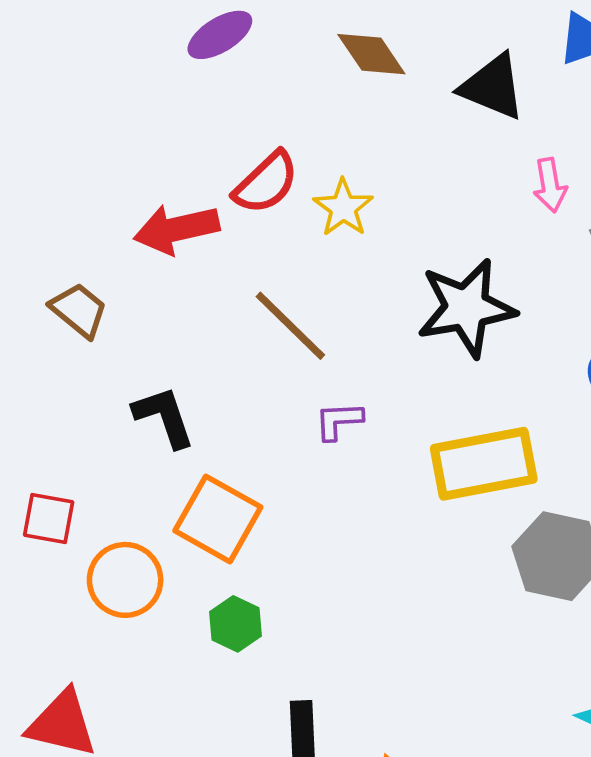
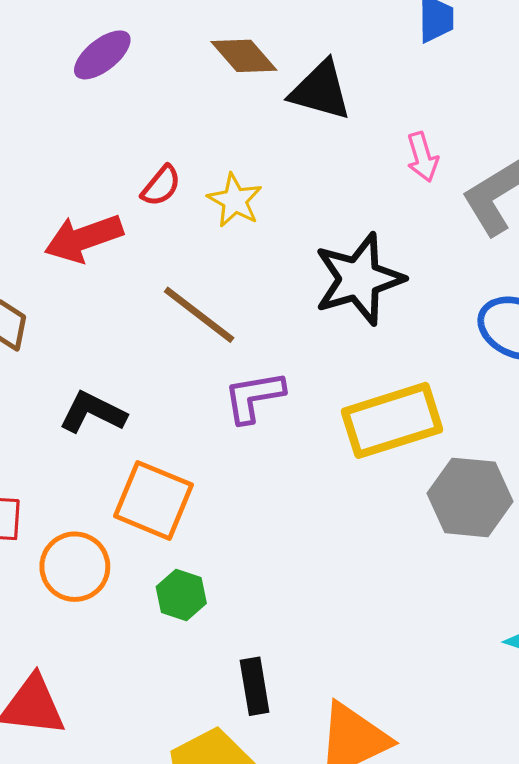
black triangle: (493, 87) -> (321, 90), moved
red semicircle: (266, 183) -> (161, 186), size x0.7
black L-shape: (164, 417) -> (93, 412), turned -38
purple L-shape: (339, 421) -> (254, 397), size x1.4

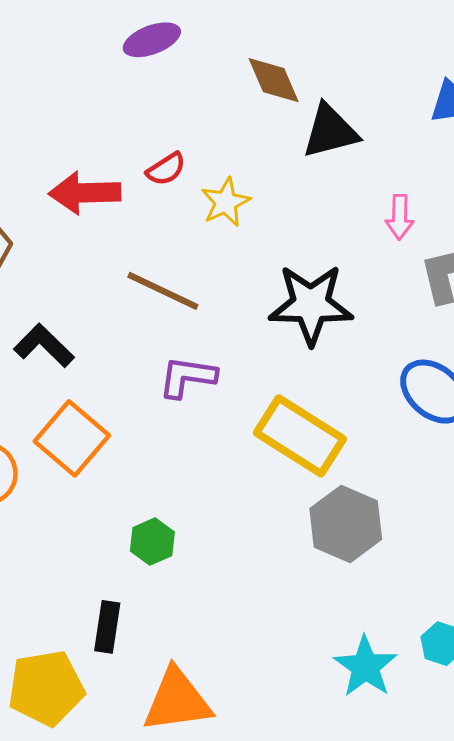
black triangle: (321, 90) -> (330, 131), turned -48
brown line: (199, 315) -> (163, 291), turned -30
yellow rectangle: (392, 420) -> (300, 436), turned 32
green hexagon: (181, 595) -> (152, 542), moved

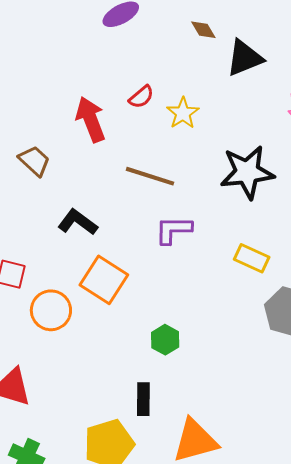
brown diamond: (274, 80) -> (203, 30), size x0.7
red arrow: (85, 193) -> (91, 119), turned 78
yellow rectangle: (300, 436) -> (252, 258), size x0.6

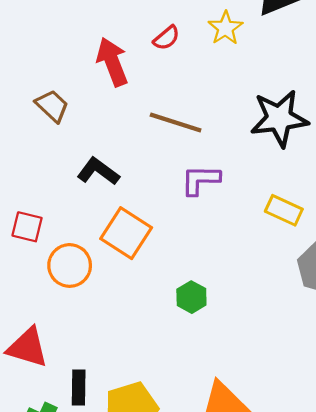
yellow star: (183, 113) -> (225, 28), moved
black rectangle: (143, 399) -> (79, 387), moved

